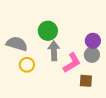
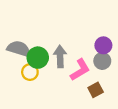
green circle: (48, 31) -> (38, 58), moved
brown square: (86, 81) -> (96, 90), turned -32

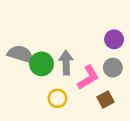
purple circle: (103, 45) -> (114, 39), moved
yellow circle: (30, 72) -> (57, 98), moved

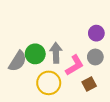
gray semicircle: (21, 54) -> (18, 61), moved, turned 105
yellow circle: (57, 98) -> (49, 83), size x1.5

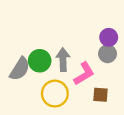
gray circle: (95, 57) -> (108, 54), moved
brown square: (89, 84) -> (100, 95), turned 32

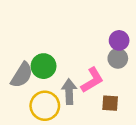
gray arrow: (63, 60) -> (69, 92), moved
yellow circle: (55, 94) -> (45, 106), moved

